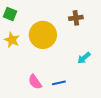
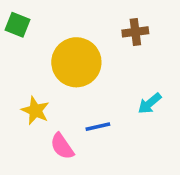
yellow star: (12, 40) -> (35, 111), moved
blue line: (59, 83) -> (98, 127), moved

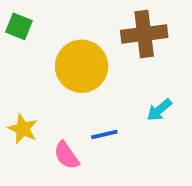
brown cross: (135, 32) -> (144, 34), size x1.6
yellow star: (35, 111) -> (23, 129), moved

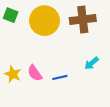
yellow circle: (82, 66) -> (45, 21), moved
pink semicircle: (66, 155) -> (35, 73), moved

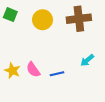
yellow circle: (45, 21) -> (43, 20), size x0.7

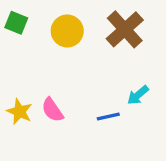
brown cross: (79, 19) -> (125, 29), turned -35
blue line: (57, 74) -> (108, 116), moved

